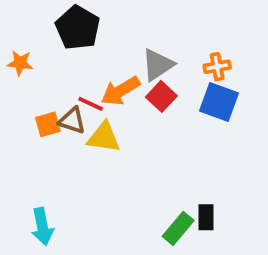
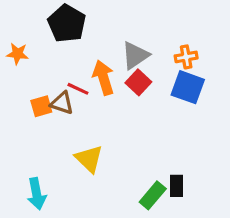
orange arrow: (120, 91) -> (103, 78), turned 104
yellow triangle: (104, 137) -> (89, 159), moved, turned 36

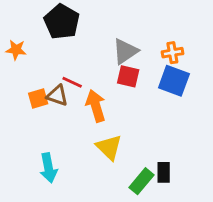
orange arrow: (103, 78) -> (96, 106), moved
red square: (138, 82) -> (128, 76), turned -30
yellow triangle: (89, 159) -> (109, 147), moved
cyan arrow: (37, 194) -> (48, 168), moved

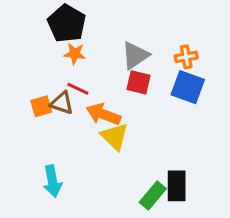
orange star: (16, 50) -> (75, 54), moved
orange arrow: (96, 106) -> (103, 114), turned -52
yellow triangle: (109, 147) -> (115, 137), moved
black rectangle: (164, 172) -> (177, 186), size x1.4

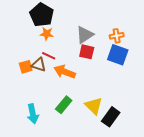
yellow triangle: (115, 137) -> (94, 106), moved
black rectangle: (177, 186) -> (111, 117), turned 36
green rectangle: (153, 195) -> (64, 105), moved

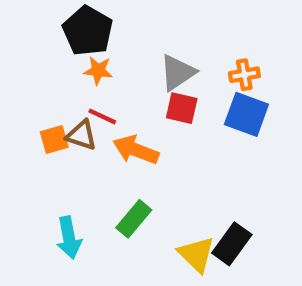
yellow triangle: (94, 106) -> (196, 254), moved

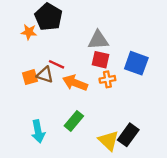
orange star: (98, 71) -> (29, 32), moved
gray triangle: (178, 73) -> (98, 40), turned 30
orange cross: (244, 75) -> (107, 79), moved

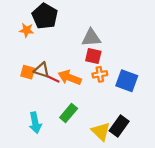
blue square: (136, 63) -> (127, 81), moved
red line: (57, 64) -> (52, 79), moved
orange square: (30, 77) -> (28, 72), turned 32

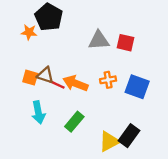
red square: (93, 56) -> (125, 43), moved
cyan arrow: (35, 123) -> (38, 112), moved
yellow triangle: (101, 131) -> (109, 141), turned 48

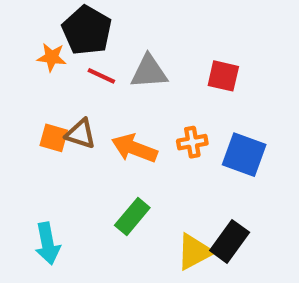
gray triangle: (99, 40) -> (149, 72), moved
red line: (57, 84) -> (101, 76), moved
cyan arrow: (38, 112) -> (48, 243), moved

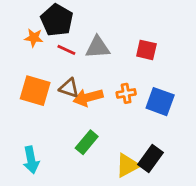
brown triangle: (81, 134) -> (69, 88), moved
orange square: (54, 138) -> (35, 91), size x1.6
orange arrow: (134, 148) -> (88, 97), turned -36

